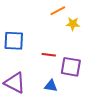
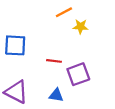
purple square: (71, 67) -> (78, 74), turned -30

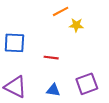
purple square: (78, 74) -> (87, 84), moved

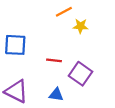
purple square: (87, 84) -> (81, 74), moved, turned -35

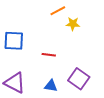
purple square: (81, 74) -> (79, 79), moved

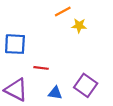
red line: (49, 55) -> (41, 68), moved

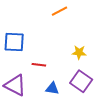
yellow star: (79, 26) -> (79, 52), moved

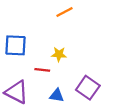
yellow star: (79, 52) -> (59, 54), moved

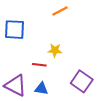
blue square: (15, 45) -> (14, 30), moved
blue triangle: (57, 95) -> (41, 89), moved

